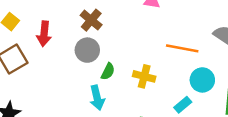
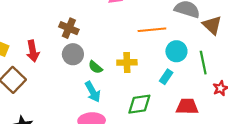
green semicircle: (108, 71) -> (95, 67), turned 120

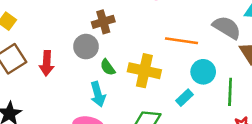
brown cross: (69, 28) -> (103, 22), moved, turned 36
red arrow: (33, 51) -> (47, 63), moved
yellow cross: (127, 62) -> (144, 71), size x1.4

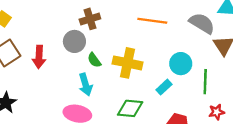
orange line: (182, 41) -> (152, 21), moved

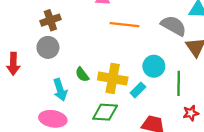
brown cross: (90, 19) -> (50, 20), moved
green semicircle: (94, 60) -> (82, 75), moved
yellow cross: (128, 63) -> (113, 78), moved

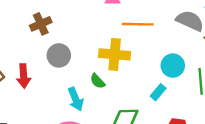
brown cross: (50, 20) -> (41, 24), moved
yellow cross: (113, 78) -> (115, 54), moved

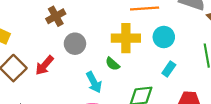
cyan circle: (173, 66) -> (164, 37), moved
red arrow: (24, 76) -> (44, 65), turned 50

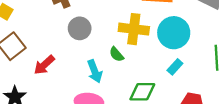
cyan circle: (164, 37) -> (174, 33), size x1.4
red arrow: (44, 65) -> (44, 65), moved

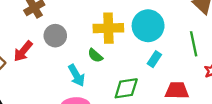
red arrow: (44, 65) -> (23, 51), moved

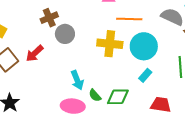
gray circle: (55, 36) -> (65, 34), moved
green semicircle: (95, 56) -> (95, 95), moved

